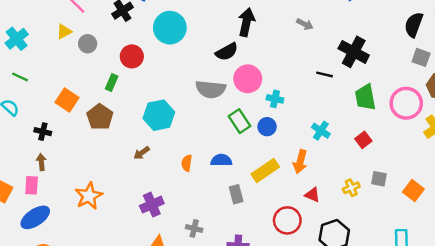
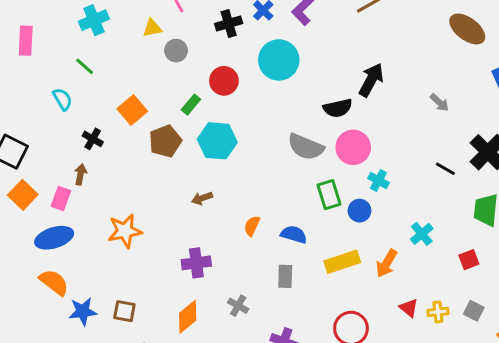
cyan hexagon: (159, 115) -> (217, 141), moved
gray rectangle: (236, 194) -> (285, 276), moved
red triangle: (312, 195) -> (409, 308), moved

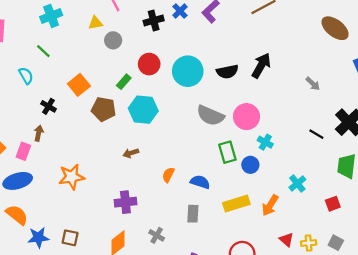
cyan circle: (279, 60) -> (188, 71), moved
black semicircle: (338, 108) -> (227, 72), moved
brown pentagon: (165, 141) -> (104, 109), turned 30

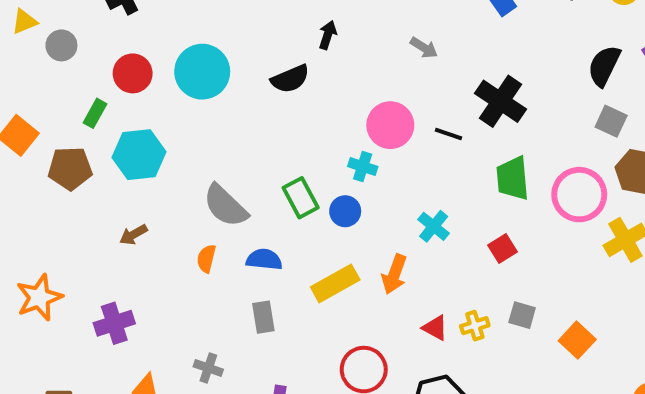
black arrow: (261, 66) -> (328, 35), size x0.6
black semicircle: (227, 72) -> (290, 79), moved
gray semicircle: (210, 116) -> (225, 206), moved, turned 32
pink circle: (246, 117) -> (390, 125), moved
purple cross: (125, 202) -> (114, 323), moved

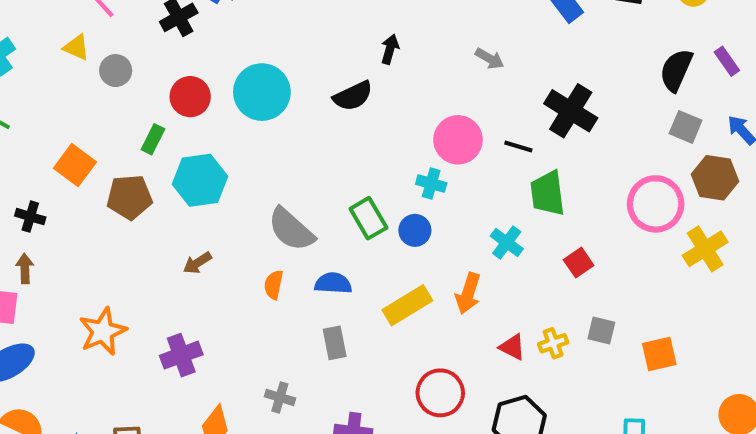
yellow triangle: (24, 22) -> (76, 47), turned 48
green trapezoid: (513, 178) -> (547, 193), moved
orange square: (577, 340) -> (659, 354), turned 36

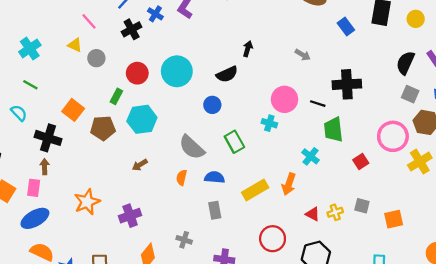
black cross: (571, 111) -> (347, 84), turned -36
black cross: (30, 217) -> (48, 138), size x1.6
blue circle: (415, 230) -> (212, 105), moved
red square: (579, 263) -> (361, 162), moved

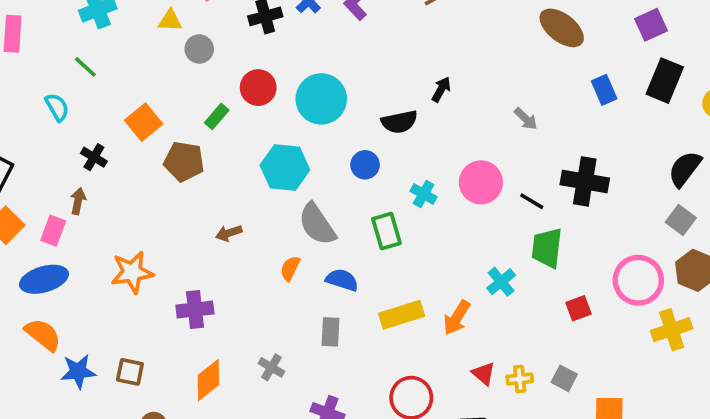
yellow triangle: (75, 45) -> (170, 21), turned -35
cyan hexagon: (142, 119) -> (285, 168), moved
cyan cross: (269, 123) -> (424, 194), moved
black cross: (48, 138) -> (94, 157), size x0.6

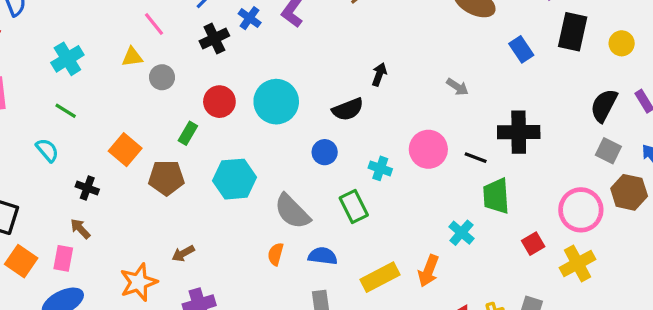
cyan hexagon: (285, 168) -> (235, 179), moved
brown arrow: (78, 201) -> (80, 229), turned -45
brown arrow: (229, 233) -> (183, 253), moved
yellow cross: (672, 330) -> (577, 263), moved

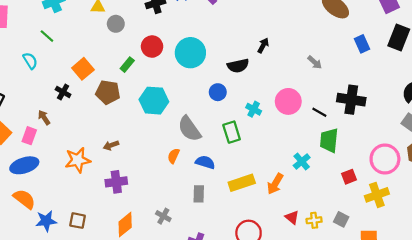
black cross: (87, 188) -> (63, 92), moved

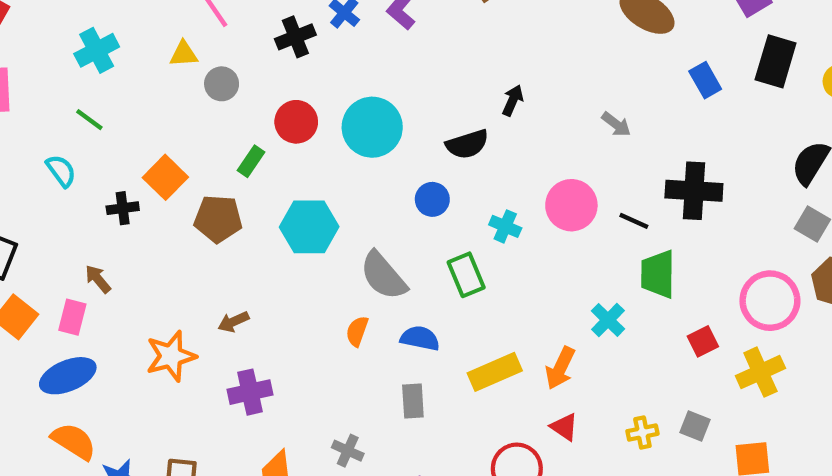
black cross: (63, 92) -> (123, 208), moved, turned -32
red triangle: (292, 217) -> (564, 427), moved

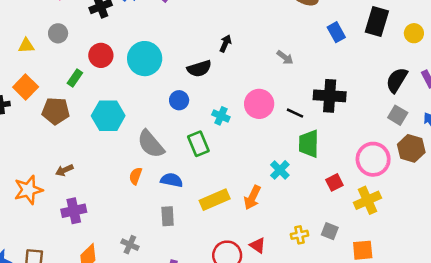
yellow triangle: (184, 54) -> (26, 46), moved
red triangle: (564, 427) -> (258, 245), moved

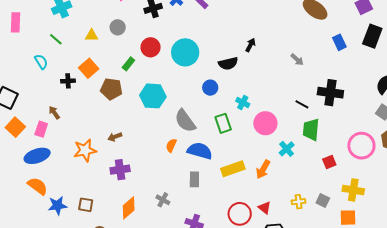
pink circle: (259, 104) -> (265, 123), moved
blue semicircle: (172, 180) -> (200, 151), size x1.4
yellow cross: (367, 200) -> (353, 190), moved, turned 30

